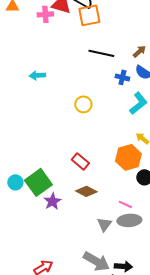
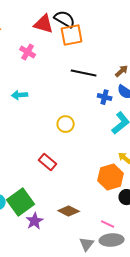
pink cross: (45, 14) -> (28, 52), moved, turned 35
red rectangle: (80, 161) -> (48, 162), moved

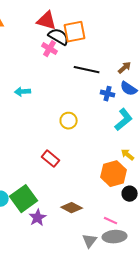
black semicircle: (65, 19) -> (59, 37), moved
pink cross: (28, 52) -> (50, 49), moved

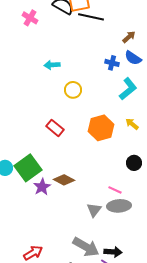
pink cross: (50, 49) -> (30, 18), moved
black line: (87, 70) -> (91, 17), moved
cyan arrow: (23, 92) -> (52, 65), moved
orange hexagon: (114, 174) -> (101, 128), moved
brown diamond: (72, 208) -> (64, 180), moved

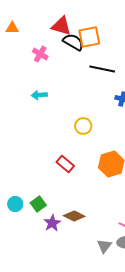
black line: (91, 17) -> (102, 69), moved
cyan arrow: (52, 65) -> (39, 95), moved
green square: (28, 168) -> (38, 204), size x0.6

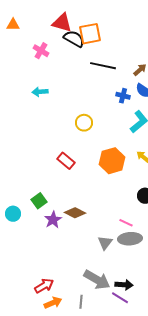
cyan circle: (15, 204) -> (13, 214), moved

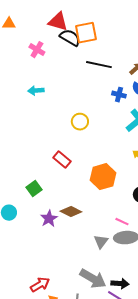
orange hexagon: (112, 161) -> (103, 177), moved
green square: (39, 201) -> (34, 189), moved

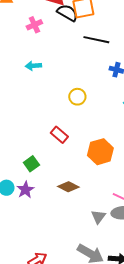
pink cross: (37, 50) -> (34, 25), turned 35
purple star: (49, 219) -> (25, 190), moved

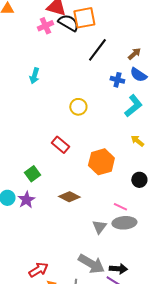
pink cross: (34, 25) -> (45, 26), moved
black line: (96, 40) -> (97, 50), turned -65
cyan arrow: (33, 66) -> (34, 76), turned -70

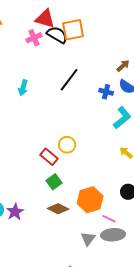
black line: (97, 50) -> (69, 80), moved
yellow circle: (78, 107) -> (67, 145), moved
orange hexagon: (101, 162) -> (90, 200), moved
green square: (32, 174) -> (54, 182), moved

